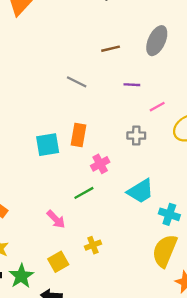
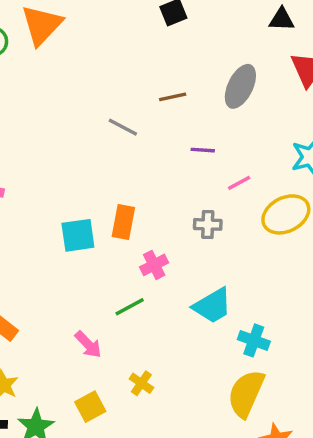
gray line: (77, 82) -> (123, 127), moved
yellow cross: (93, 245) -> (141, 383), turned -35

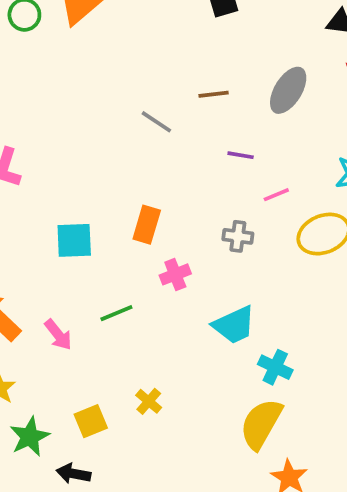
cyan square: (78, 235) -> (74, 240), moved
green line: (130, 307) -> (116, 313), moved
pink arrow: (88, 344) -> (58, 335), moved

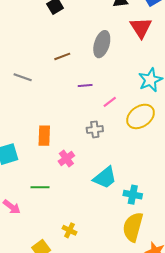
gray line: (156, 122) -> (23, 77), moved
green line: (116, 313) -> (40, 187), turned 36

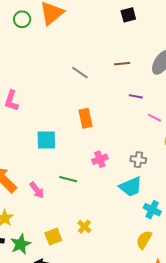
pink line: (110, 102) -> (155, 118), turned 48
gray cross: (95, 129) -> (138, 160), moved
orange rectangle: (44, 136) -> (85, 118), moved, turned -30
yellow semicircle: (133, 227) -> (144, 240), size x0.7

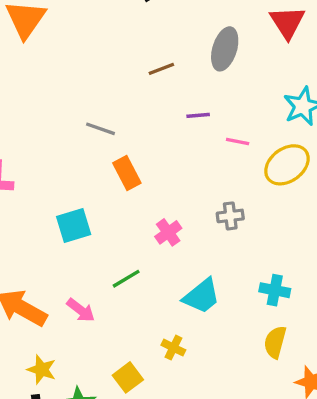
gray line: (80, 73) -> (101, 129), moved
green line: (68, 179) -> (126, 279), turned -30
cyan trapezoid: (131, 187) -> (202, 296), moved

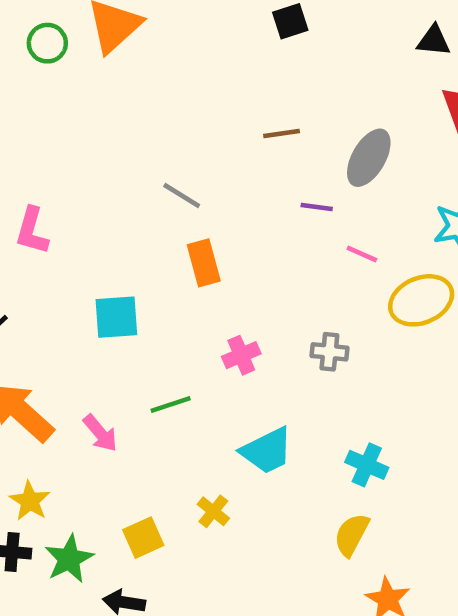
gray ellipse: (225, 49) -> (369, 158), moved

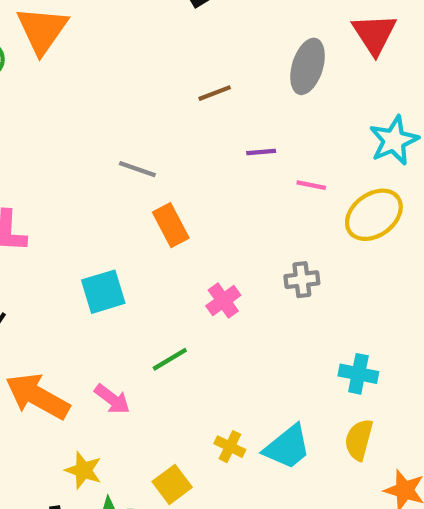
gray ellipse: (369, 158) -> (308, 66), moved
cyan trapezoid: (267, 451) -> (287, 447), moved
yellow star: (30, 501) -> (83, 470), moved

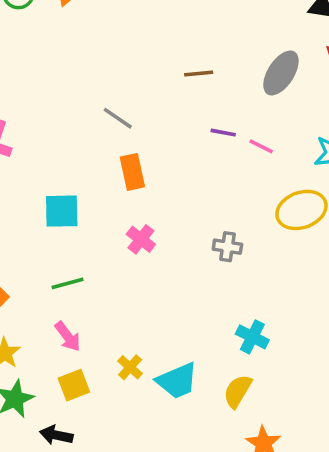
pink line: (311, 185) -> (261, 146), moved
pink cross: (223, 301) -> (141, 239), moved, turned -32
green line: (170, 359) -> (68, 283), moved
pink arrow: (112, 399) -> (68, 336), moved

